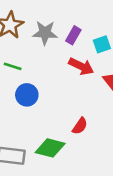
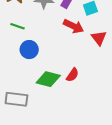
green diamond: (50, 148) -> (48, 79), moved

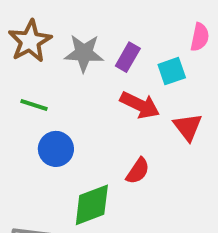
red semicircle: (72, 75) -> (138, 171), moved
green diamond: (48, 79) -> (92, 205), turned -35

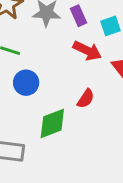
purple rectangle: (128, 57) -> (78, 16), turned -54

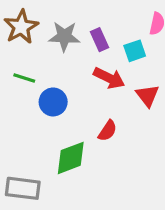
blue circle: (26, 83) -> (53, 102), moved

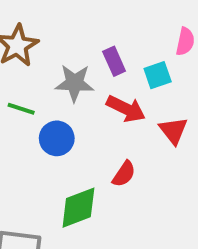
gray star: (64, 36) -> (75, 83), moved

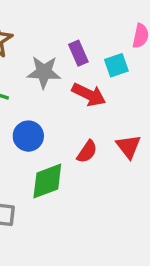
red triangle: (173, 130) -> (128, 146), moved
blue circle: (57, 138) -> (28, 136), moved

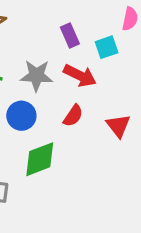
gray star: (44, 72) -> (36, 76), moved
red semicircle: (87, 152) -> (73, 116), moved

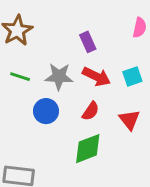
cyan square: (107, 47) -> (132, 77), moved
green diamond: (40, 159) -> (88, 149), moved

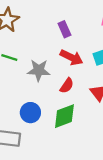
gray star: (59, 77) -> (39, 70), moved
blue circle: (46, 111) -> (30, 113), moved

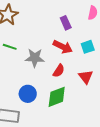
purple rectangle: (64, 29) -> (66, 23), moved

